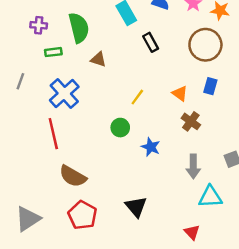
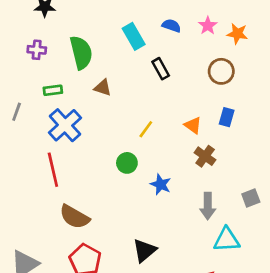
brown circle: (205, 45) -> (221, 71), size x0.7
green rectangle: (53, 52) -> (53, 90), moved
black triangle: (136, 207) -> (144, 250), turned 30

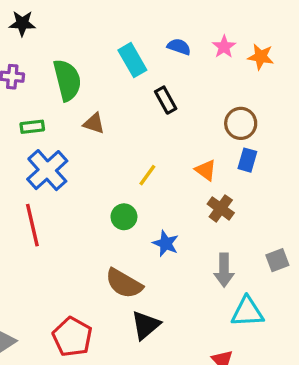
brown circle: (221, 71) -> (241, 123), moved
brown semicircle: (74, 217) -> (124, 283), moved

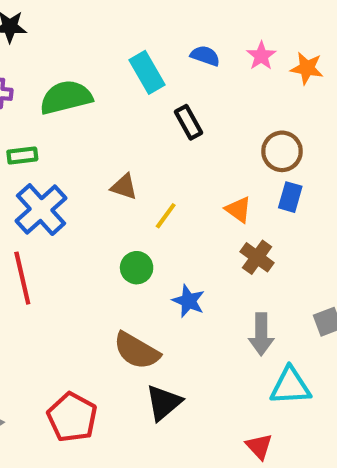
green semicircle: (67, 80) -> (66, 97), turned -90
brown triangle: (94, 123) -> (124, 187), moved

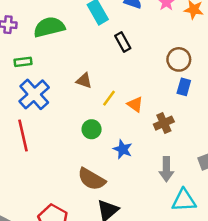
orange triangle: (238, 210) -> (135, 104), moved
brown cross: (257, 257) -> (164, 123), turned 30

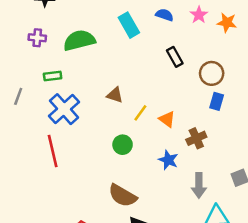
black rectangle: (123, 42) -> (175, 57), moved
blue star: (123, 149) -> (168, 160), moved

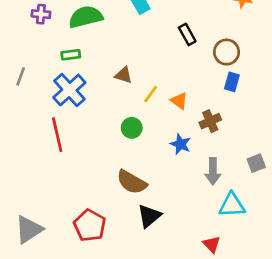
green rectangle: (53, 76) -> (71, 55), moved

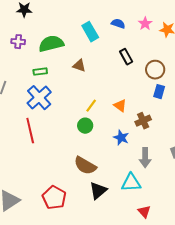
brown triangle: (124, 75) -> (79, 66), moved
yellow line: (151, 94) -> (91, 106), moved
cyan triangle: (232, 205) -> (131, 183), moved

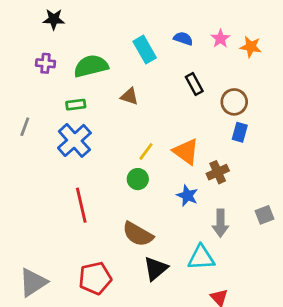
orange triangle: (120, 106) -> (186, 151), size x1.5
red line: (30, 131) -> (81, 205), moved
red pentagon: (54, 198) -> (95, 278), turned 30

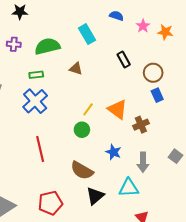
blue semicircle: (183, 39) -> (117, 16), moved
blue rectangle: (240, 132) -> (157, 95), turned -40
blue star: (187, 196) -> (113, 152), moved
gray square: (265, 215) -> (176, 156), turned -32

